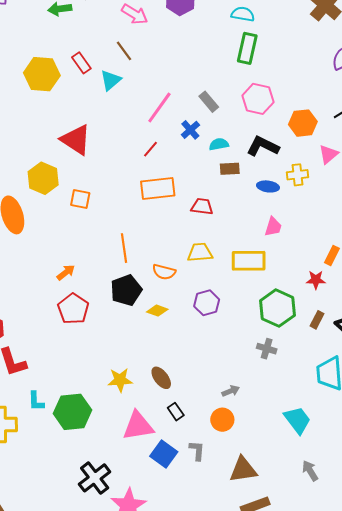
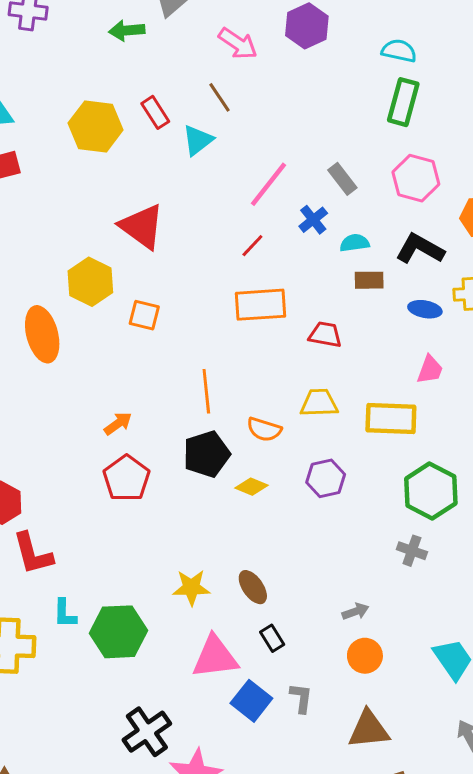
orange circle: (222, 420) -> (365, 656), moved

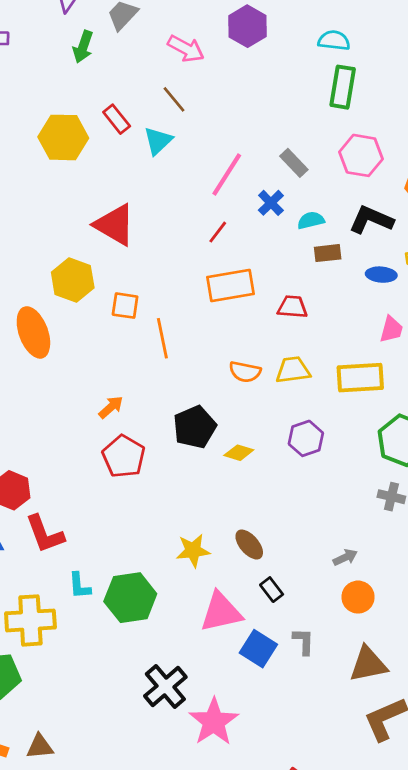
green arrow: (127, 30) -> (83, 47), turned -60
orange line: (206, 391) -> (162, 338), moved
orange semicircle: (264, 429) -> (245, 372), moved

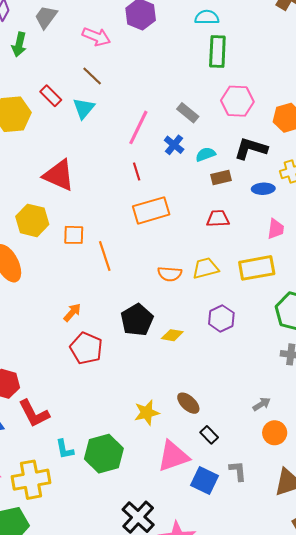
red line: (218, 232) -> (137, 172), turned -48
red trapezoid: (292, 307) -> (218, 219), moved

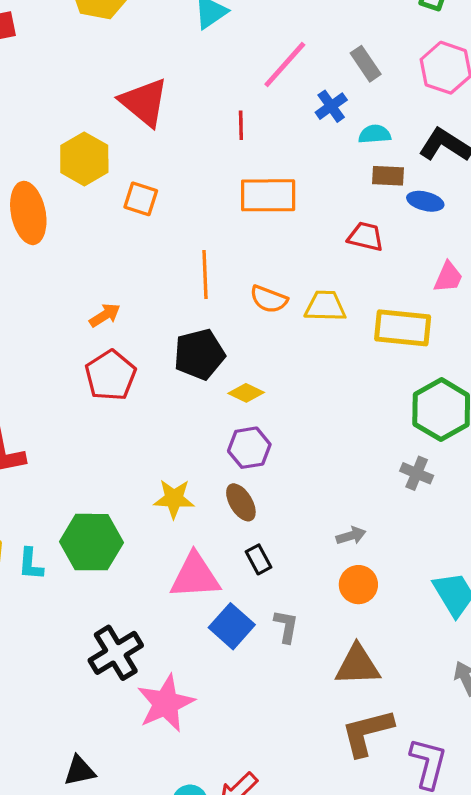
red line: (137, 172) -> (241, 125), moved
blue ellipse: (263, 189) -> (425, 201), moved
orange line: (105, 256) -> (205, 275), moved
purple hexagon: (221, 318) -> (249, 448), moved
cyan L-shape: (65, 449) -> (31, 564), moved

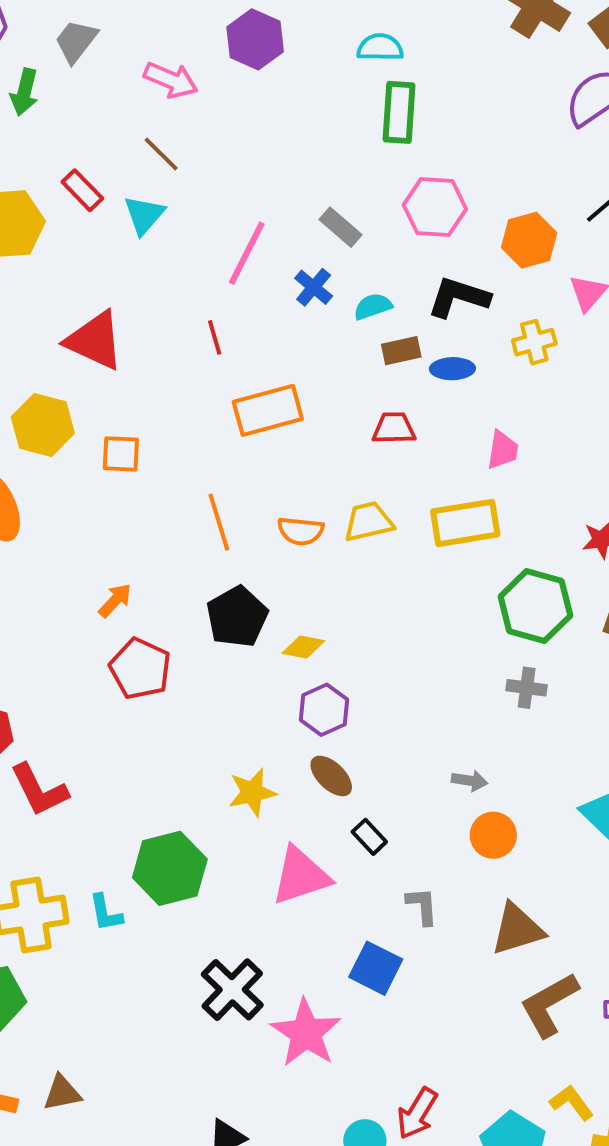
gray arrow: (351, 536) -> (470, 781), turned 40
blue square: (232, 626) -> (376, 968), moved

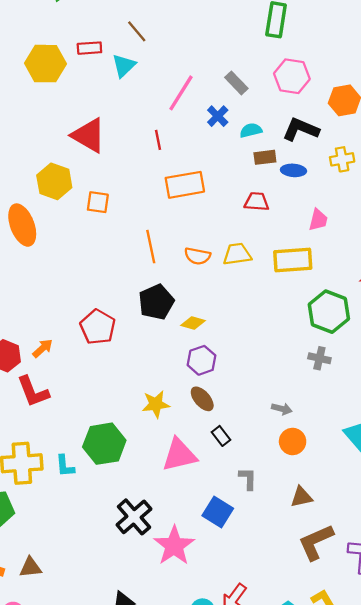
red rectangle: (82, 190) -> (89, 48), turned -55
orange arrow: (115, 600) -> (43, 348), moved
brown triangle: (517, 929) -> (301, 497), size x0.7

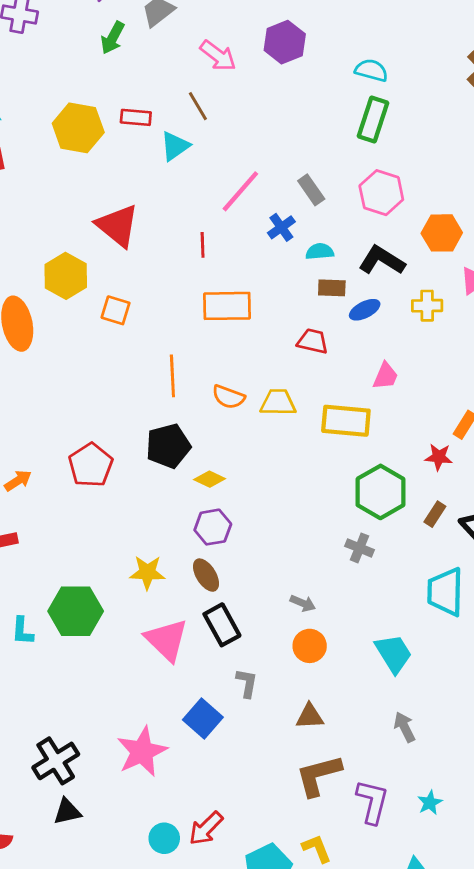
blue ellipse: (293, 170) -> (365, 310), turned -40
black rectangle: (221, 436) -> (222, 625), size x1.6
pink triangle: (179, 455) -> (167, 640), turned 48
black cross: (134, 517) -> (56, 761), moved

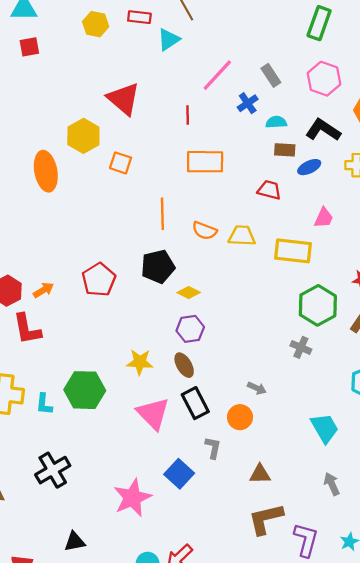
yellow hexagon: (78, 128) -> (96, 24), size x0.7
orange circle: (310, 646) -> (240, 417), moved
black cross: (56, 761) -> (53, 470), moved

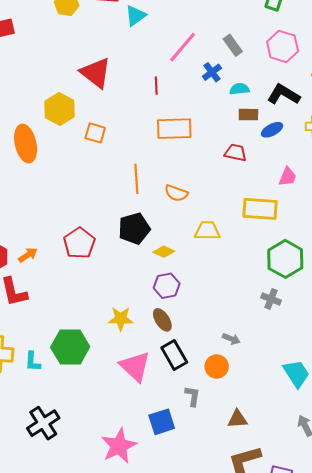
yellow trapezoid: (242, 236) -> (207, 231), moved
blue square: (179, 474) -> (162, 422), turned 32

